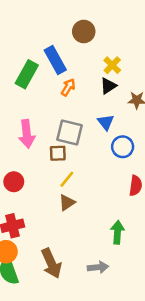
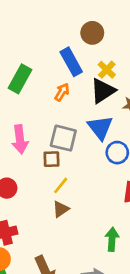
brown circle: (84, 32) -> (92, 33), moved
blue rectangle: (55, 60) -> (71, 62), moved
black triangle: (108, 86) -> (103, 91), size x1.5
blue triangle: (106, 122) -> (100, 128), size x1.5

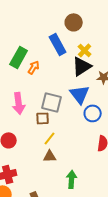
orange arrow: (62, 92) -> (34, 67), moved
brown triangle: (61, 209) -> (50, 156), turned 32
green arrow: (112, 239) -> (72, 179), moved

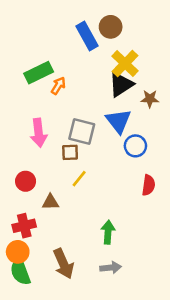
blue rectangle: (58, 44) -> (87, 36), moved
yellow cross: (85, 50) -> (125, 63), size x1.5
green rectangle: (19, 57) -> (39, 73), turned 35
brown triangle: (50, 156) -> (50, 202), moved

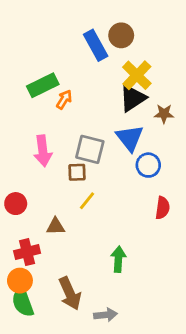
red circle: (26, 181) -> (16, 204), moved
gray arrow: (111, 268) -> (106, 315), moved

